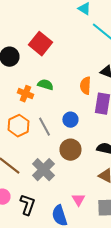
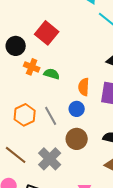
orange semicircle: (85, 86) -> (84, 87), moved
orange cross: (25, 94) -> (32, 67), moved

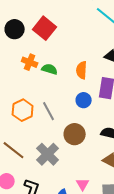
black circle: (16, 46) -> (15, 29), moved
orange semicircle: (84, 87) -> (82, 70), moved
blue circle: (77, 109) -> (84, 100), moved

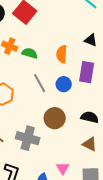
gray line: (49, 111) -> (40, 83), moved
gray cross: (48, 154) -> (28, 138), turned -30

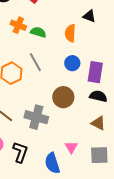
black triangle: (91, 40) -> (89, 16), moved
purple rectangle: (87, 72) -> (95, 72), moved
gray line: (40, 83) -> (35, 62), moved

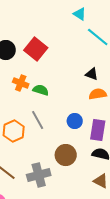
orange semicircle: (70, 33) -> (98, 94), moved, turned 78
gray cross: (36, 117) -> (39, 175), turned -30

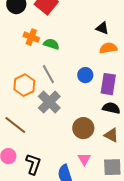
brown circle: (66, 155) -> (83, 128), moved
gray cross: (39, 175) -> (49, 102), moved, turned -30

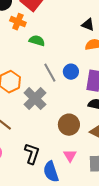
orange cross: (31, 37) -> (18, 22), moved
gray line: (48, 74) -> (50, 73), moved
black L-shape: (33, 164) -> (32, 154), moved

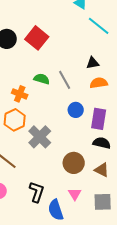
orange cross: (18, 22) -> (20, 94), moved
black triangle: (88, 25) -> (93, 63), turned -32
gray line: (50, 73) -> (65, 80), moved

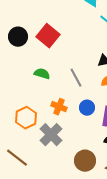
green semicircle: (42, 79) -> (42, 74), moved
orange cross: (20, 94) -> (59, 107), moved

